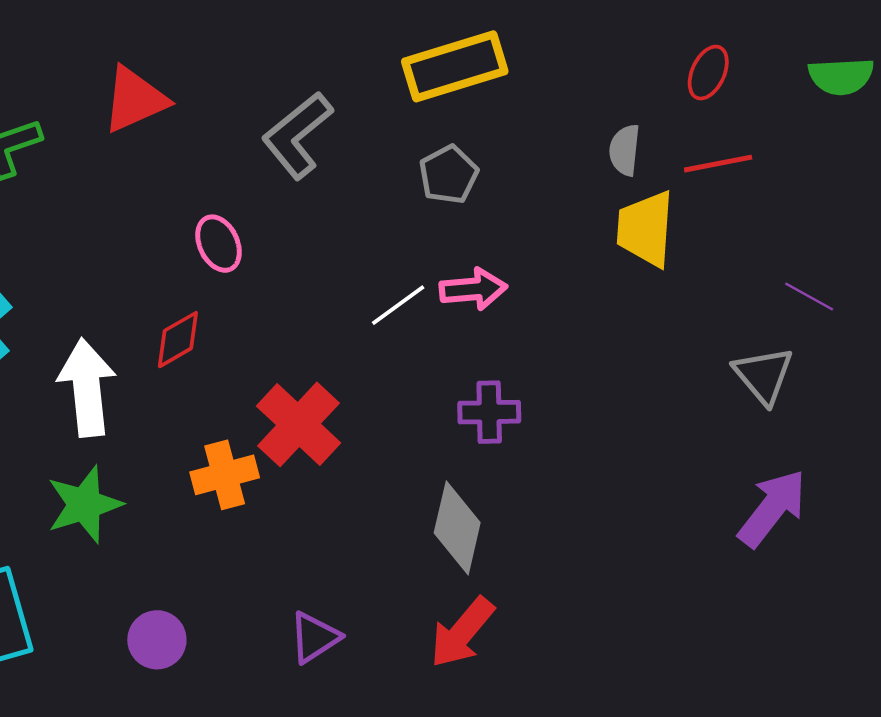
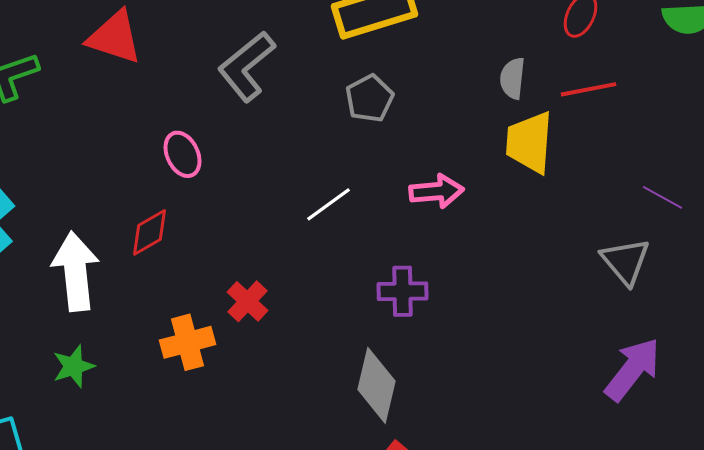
red triangle: (135, 100) -> (114, 37), turned 42
pink arrow: (473, 289) -> (436, 191), moved
red cross: (298, 424) -> (248, 301), size x0.6
green star: (84, 504) -> (74, 366), size x0.7

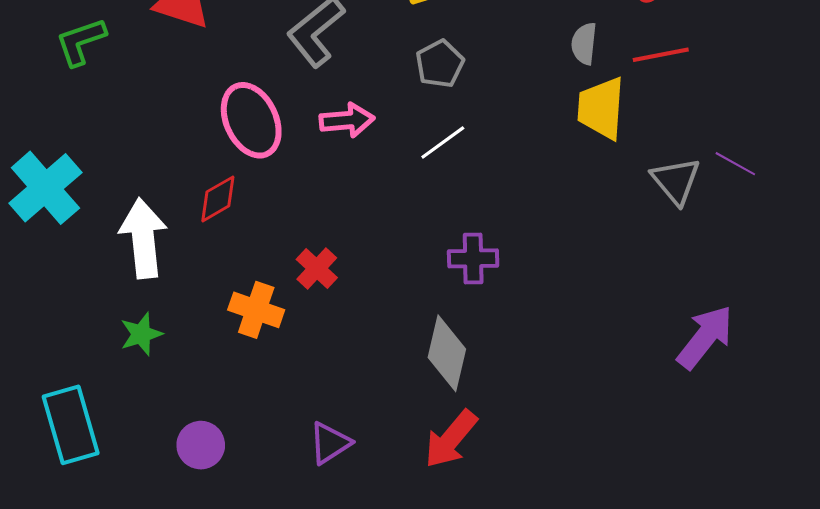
pink ellipse: (182, 154) -> (251, 120), size x1.6
pink arrow: (436, 191) -> (347, 120), moved
white line: (328, 204) -> (443, 142), moved
gray triangle: (626, 261) -> (676, 181), moved
orange cross: (188, 342) -> (256, 310), turned 34

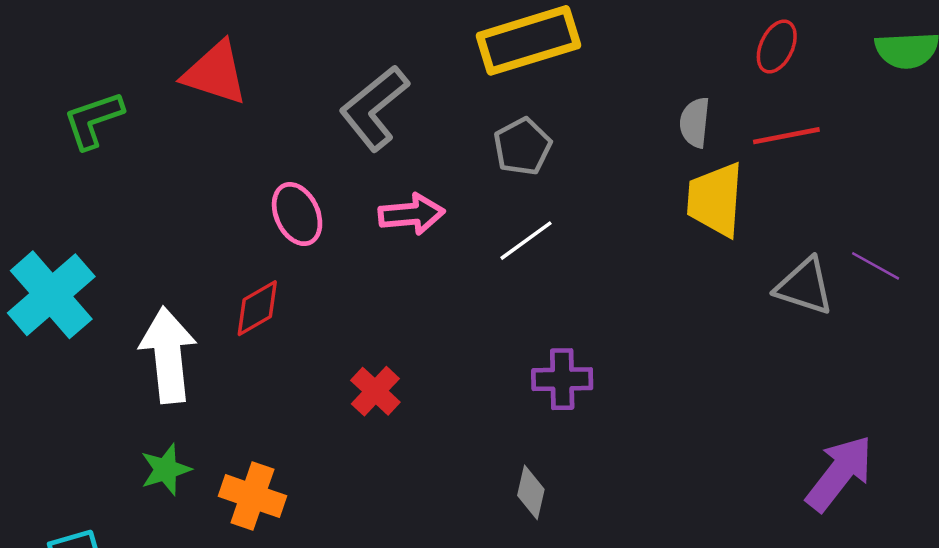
pink ellipse: (251, 120) -> (297, 214), size x0.7
gray triangle: (676, 181) -> (804, 286), turned -32
orange cross: (256, 310) -> (252, 496), moved
gray diamond: (447, 353) -> (531, 492), size x0.6

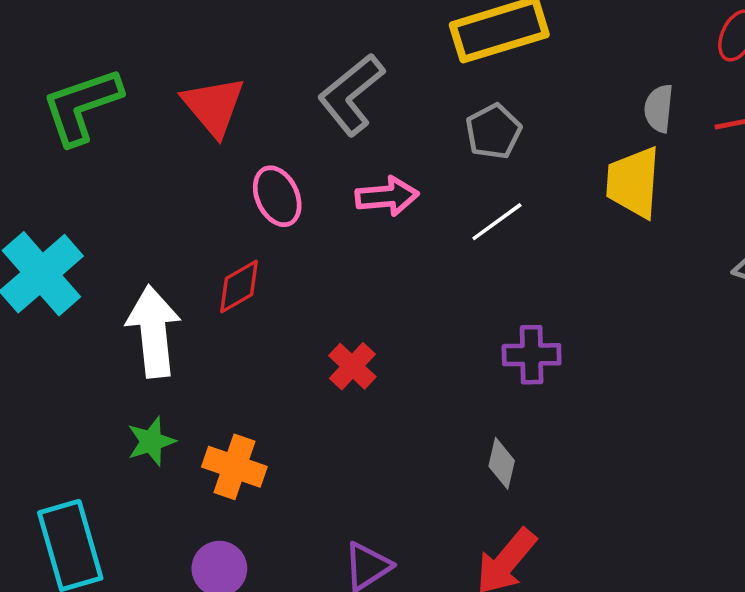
red triangle: (215, 73) -> (214, 106), moved, turned 32
green L-shape: (93, 120) -> (82, 106), size x1.4
yellow trapezoid: (715, 200) -> (633, 182), moved

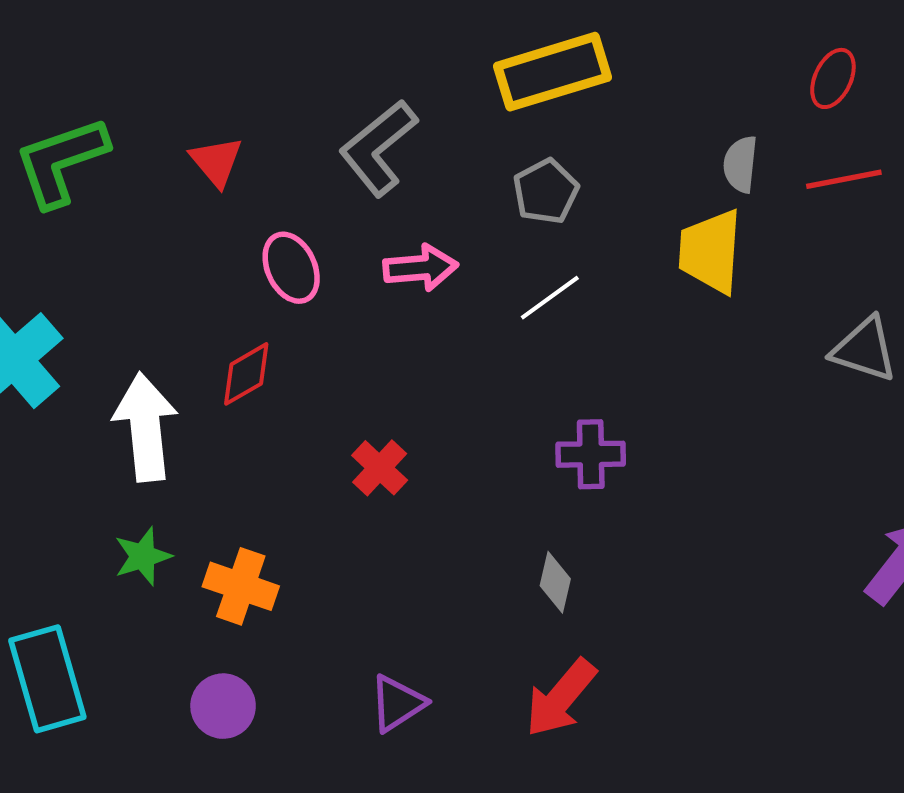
red triangle: (214, 106) -> (216, 162), size x0.7

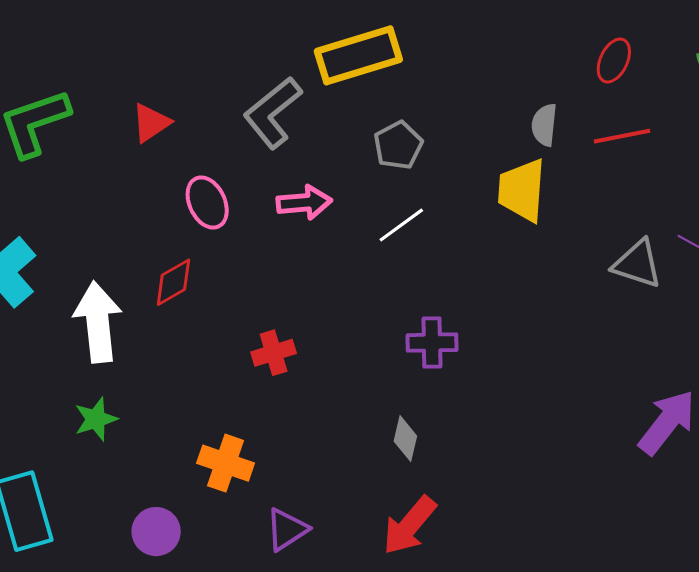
yellow rectangle: (553, 72) -> (358, 55), moved
red triangle: (216, 162) -> (151, 123), turned 36
red cross: (380, 468) -> (274, 353), turned 30
orange cross: (241, 586) -> (226, 463), moved

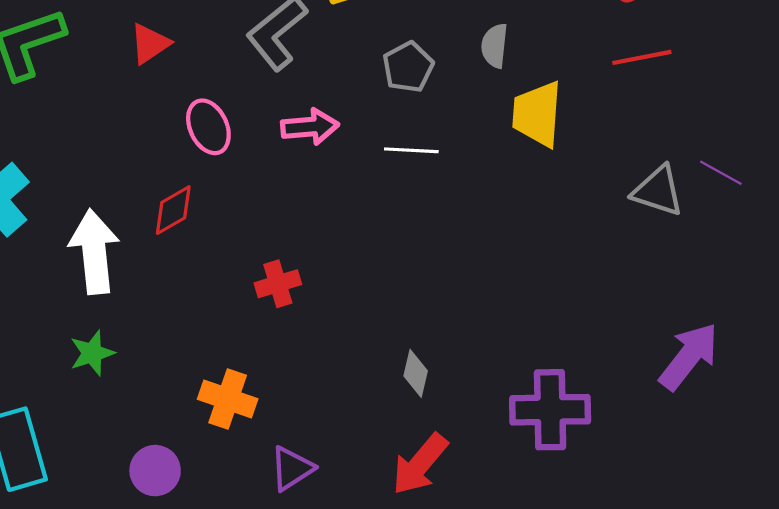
gray semicircle: (544, 125) -> (495, 46), moved
white line: (401, 225) -> (411, 150), turned 39
purple cross: (432, 343) -> (550, 410), moved, size x1.5

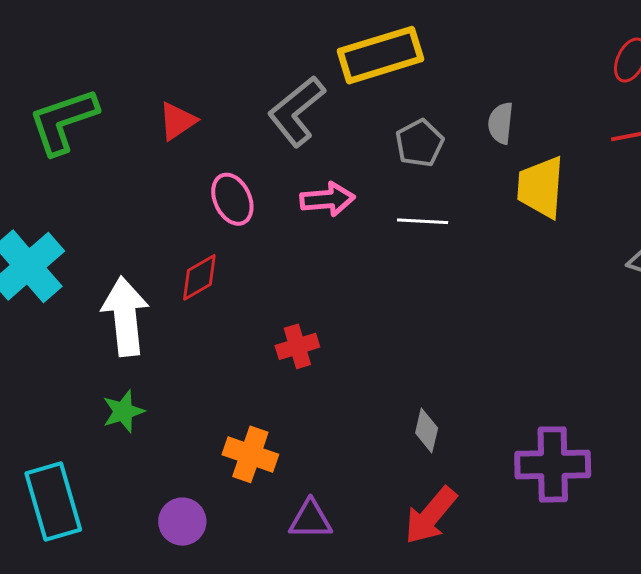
purple triangle: (292, 468) -> (310, 520), turned 33

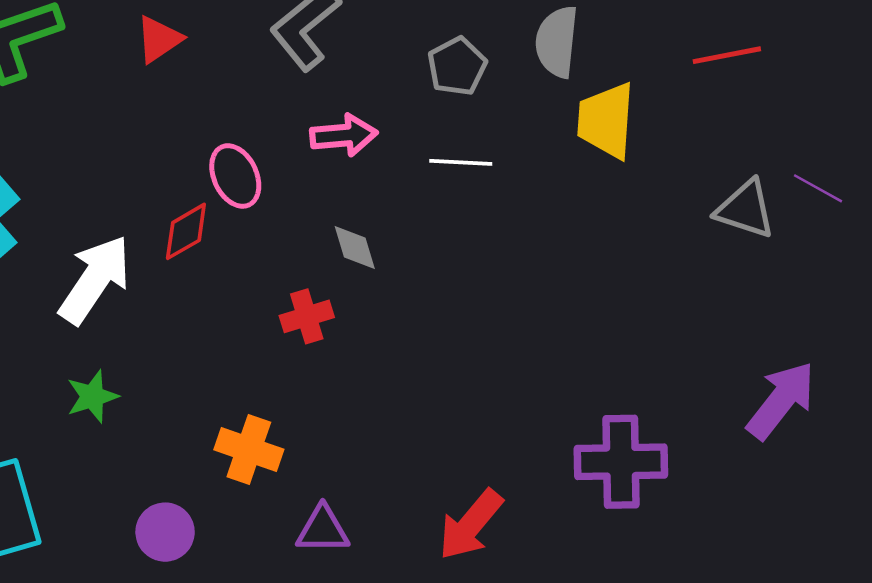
gray semicircle: (501, 123) -> (557, 42), size x1.4
pink ellipse: (232, 199) -> (235, 176), moved
white arrow: (125, 316) -> (95, 279), turned 40
gray diamond: (427, 430) -> (355, 247), moved, turned -30

